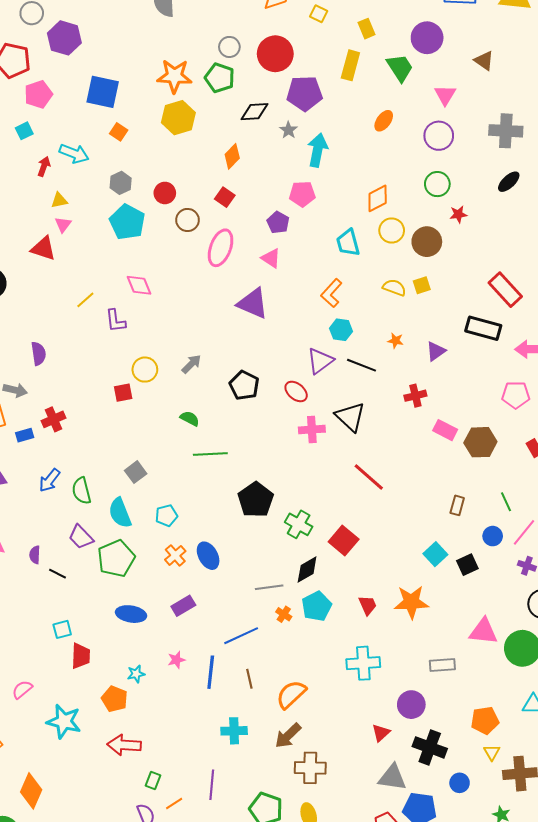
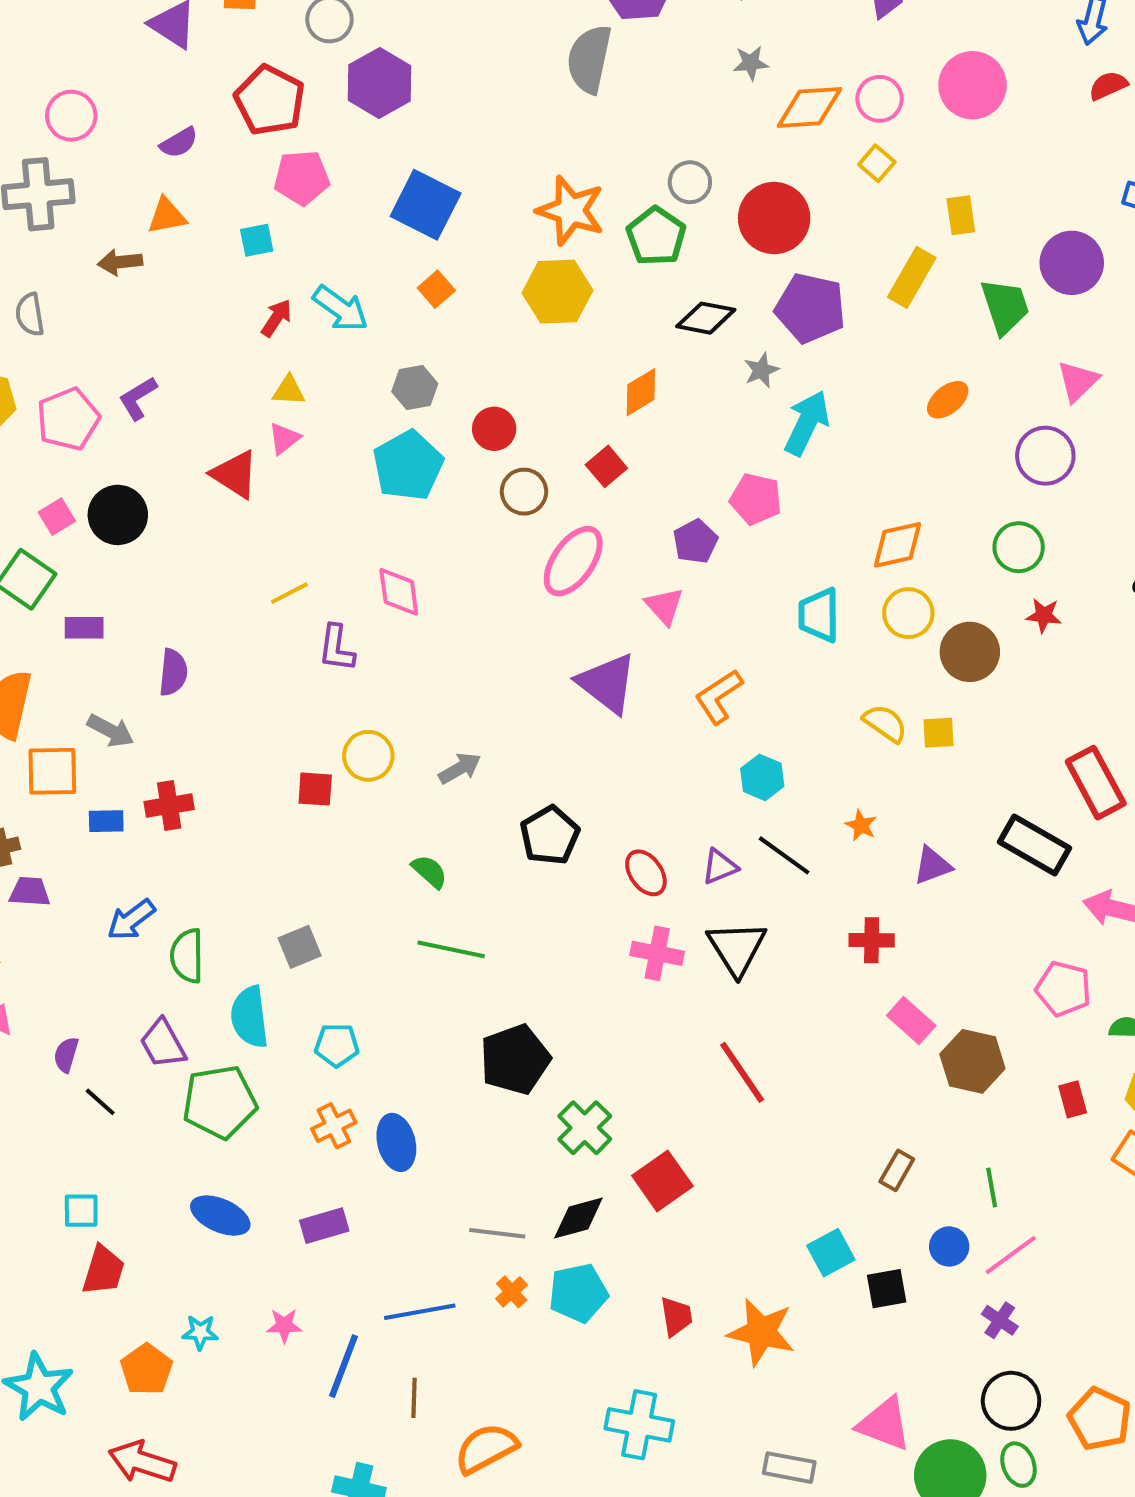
orange L-shape: (331, 293) -> (719, 696), moved
purple triangle: (320, 361) -> (720, 867), moved, size x0.7

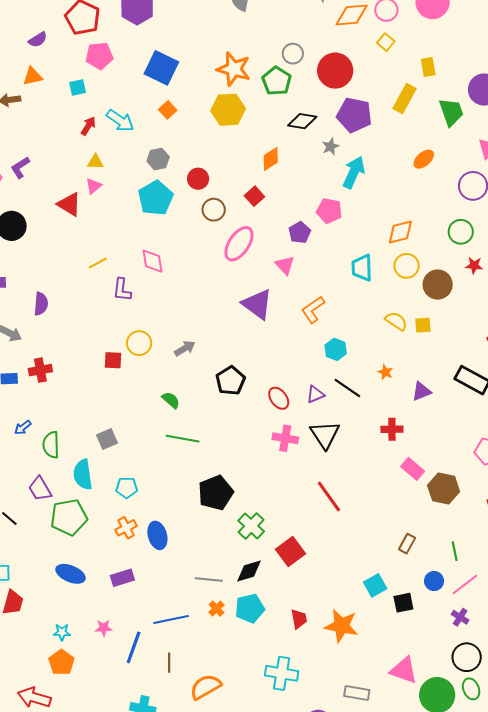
blue arrow: (131, 920) -> (23, 427), size x0.7
orange pentagon: (147, 1369) -> (61, 662), moved

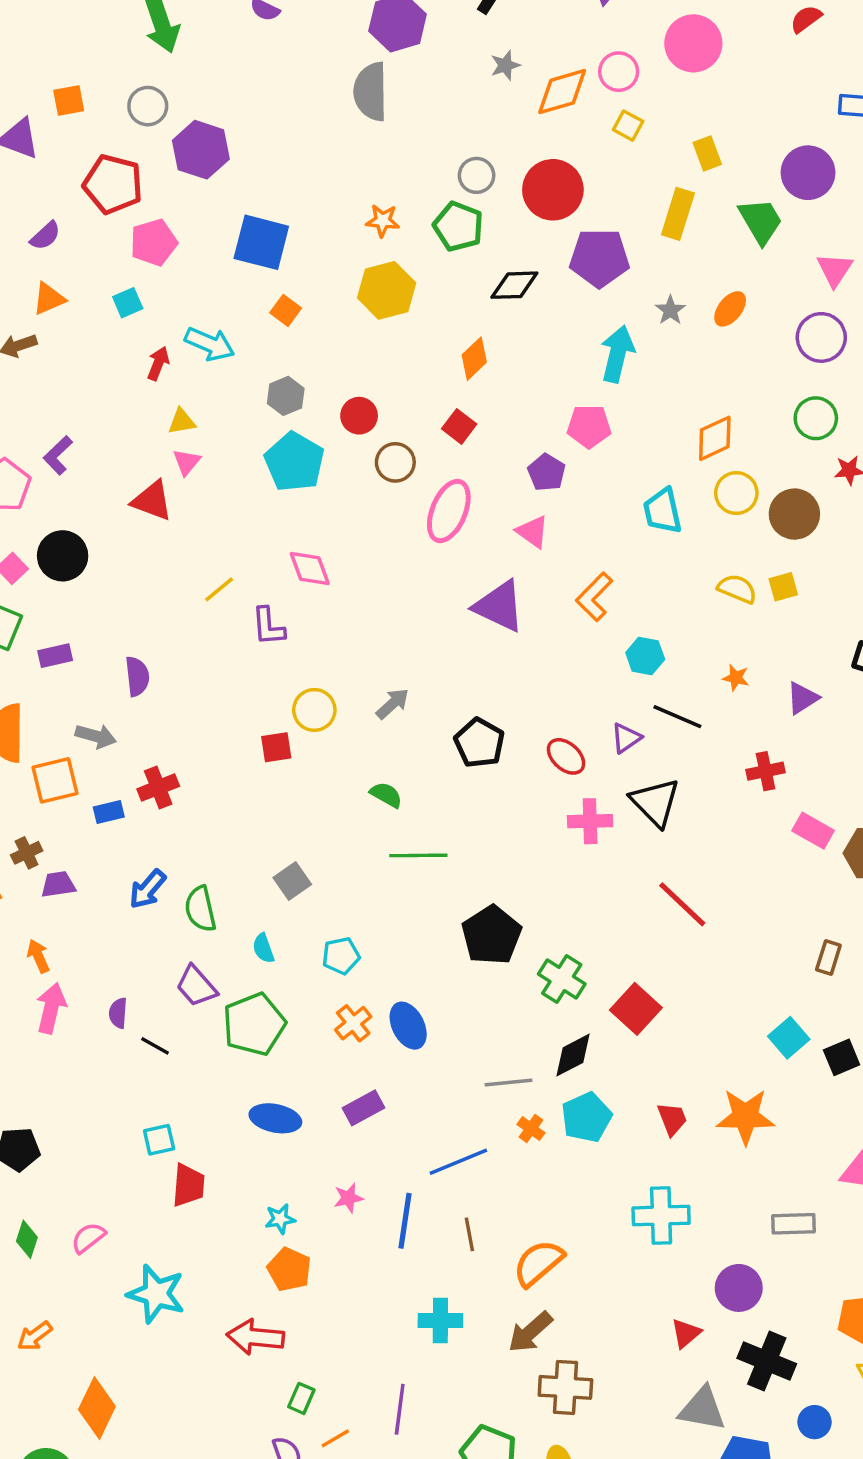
orange star: (234, 69) -> (383, 221), size x0.6
gray star: (331, 147) -> (670, 310), moved
blue arrow: (23, 427) -> (148, 889), size x1.4
cyan semicircle: (83, 475) -> (263, 948), size x0.6

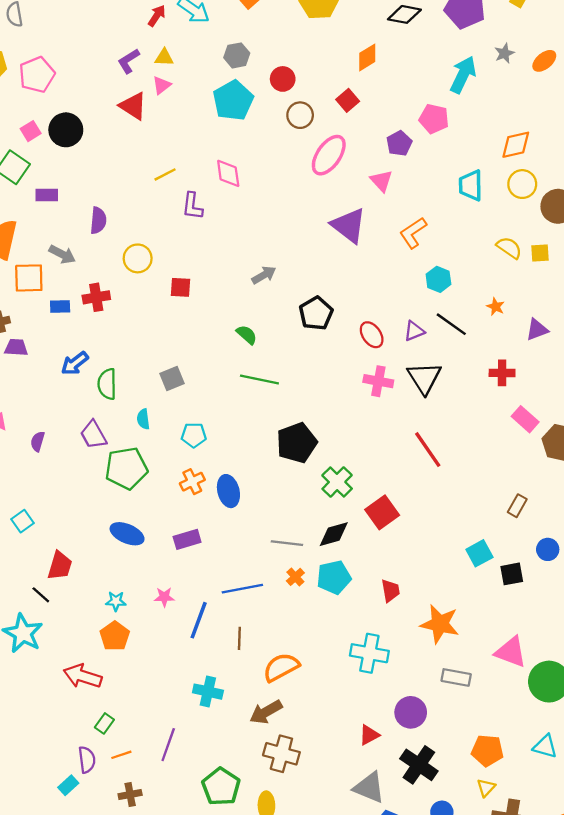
purple L-shape: (58, 455) -> (129, 61), moved
yellow circle: (314, 710) -> (138, 258), moved
black line: (155, 1046) -> (41, 595), moved
orange star: (745, 1116) -> (440, 624), moved
cyan square: (159, 1140) -> (22, 521), moved, turned -35

